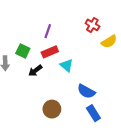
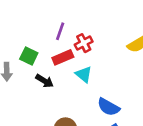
red cross: (92, 25) -> (84, 43), moved, turned 32
black arrow: (35, 71) -> (45, 81), turned -112

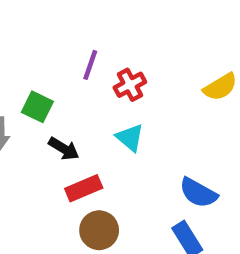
red rectangle: (63, 57) -> (84, 188), moved
blue semicircle: (109, 107) -> (198, 193), moved

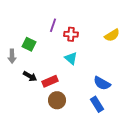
red cross: (130, 85) -> (71, 34), turned 32
black arrow: (64, 149) -> (30, 76), moved

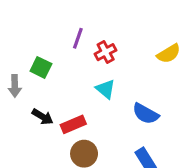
red cross: (71, 34) -> (106, 52), turned -32
blue semicircle: (102, 83) -> (146, 114), moved

